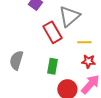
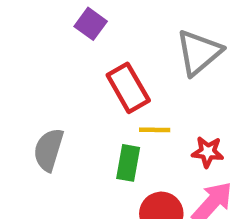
gray triangle: (69, 16) -> (199, 52), moved
yellow line: (84, 42) -> (155, 130), moved

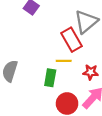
red rectangle: (128, 88) -> (71, 40), moved

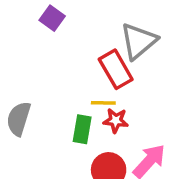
red star: (91, 72) -> (116, 120), moved

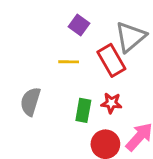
purple square: (52, 18) -> (79, 25), moved
yellow line: (103, 103) -> (69, 62), moved

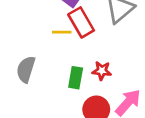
red rectangle: (111, 60) -> (81, 22), moved

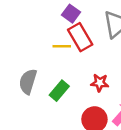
green rectangle: (76, 78) -> (59, 91), moved, turned 30

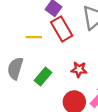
yellow line: (62, 46) -> (34, 37), moved

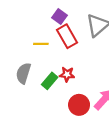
red star: (79, 70) -> (67, 74), moved

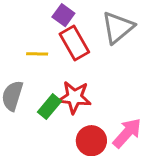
red star: (67, 74) -> (74, 97), size x1.5

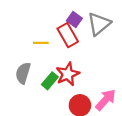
purple square: (63, 15) -> (74, 19), moved
red star: (74, 97) -> (68, 74), turned -30

